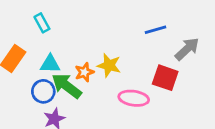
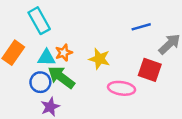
cyan rectangle: (42, 23) -> (39, 21), size x1.5
orange star: (84, 72) -> (64, 53), moved

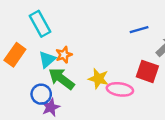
cyan triangle: (47, 58) -> (47, 60), turned -42
yellow star: (99, 59) -> (98, 79), moved
blue circle: (40, 82) -> (41, 94), moved

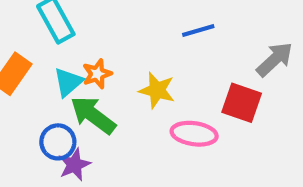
blue line: (139, 30) -> (198, 30), moved
yellow star: (98, 79) -> (157, 90), moved

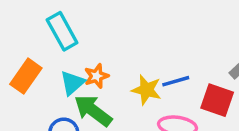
blue line: (198, 30) -> (176, 81), moved

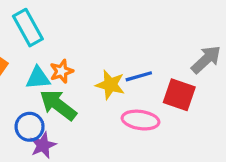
cyan triangle: (72, 83) -> (38, 78), turned 36

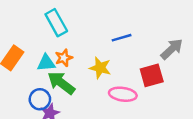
cyan rectangle: (28, 28) -> (56, 23), moved
blue line: (139, 76) -> (122, 38), moved
red square: (179, 95) -> (152, 75), turned -35

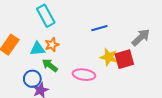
yellow star: (100, 68) -> (109, 57), moved
green arrow: (61, 83) -> (50, 65), size x0.7
pink ellipse: (123, 94) -> (84, 75), moved

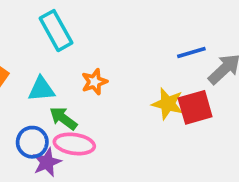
blue line: (99, 28) -> (191, 53), moved
orange star: (52, 45) -> (94, 82), moved
pink ellipse: (84, 75) -> (74, 144), moved

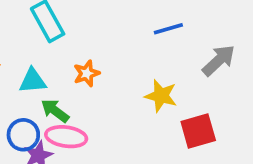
blue line: (191, 53) -> (168, 29), moved
red square: (195, 107) -> (198, 131), moved

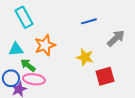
orange star: (87, 73) -> (45, 45), size x1.5

